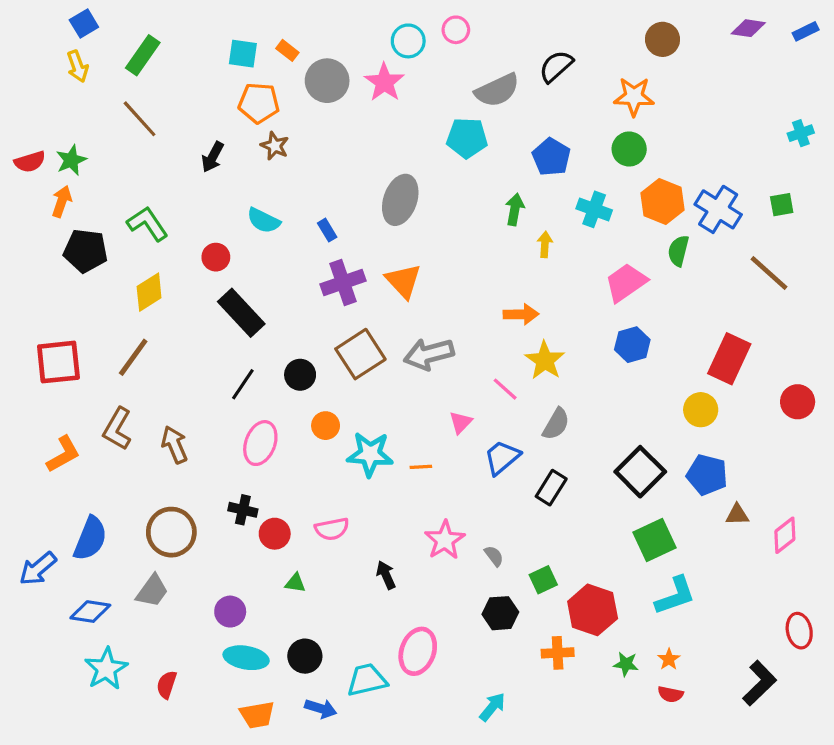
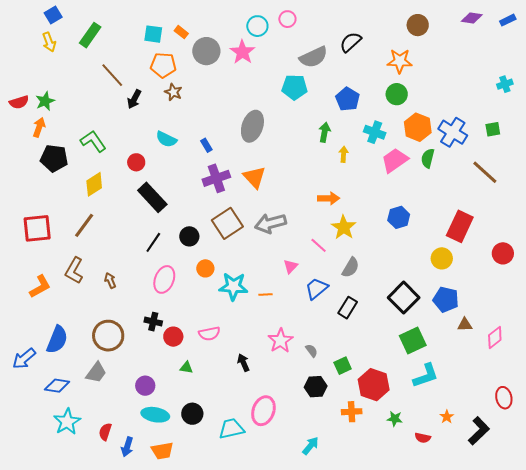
brown line: (140, 119) -> (112, 75), moved
pink trapezoid: (626, 283) -> (395, 160), moved
brown arrow: (175, 445) -> (110, 280), size x0.7
orange star: (669, 659) -> (447, 417), moved
blue arrow: (321, 709) -> (127, 447), moved, turned 90

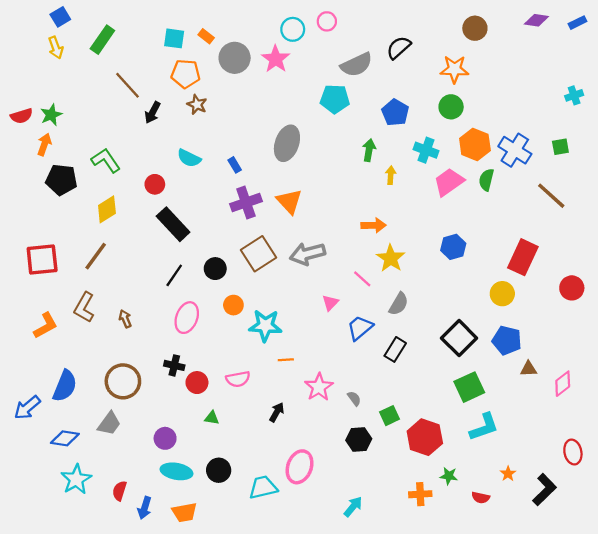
orange line: (265, 295) -> (286, 360), moved
black arrow: (243, 363) -> (277, 412), turned 54
orange cross: (352, 412) -> (420, 494), moved

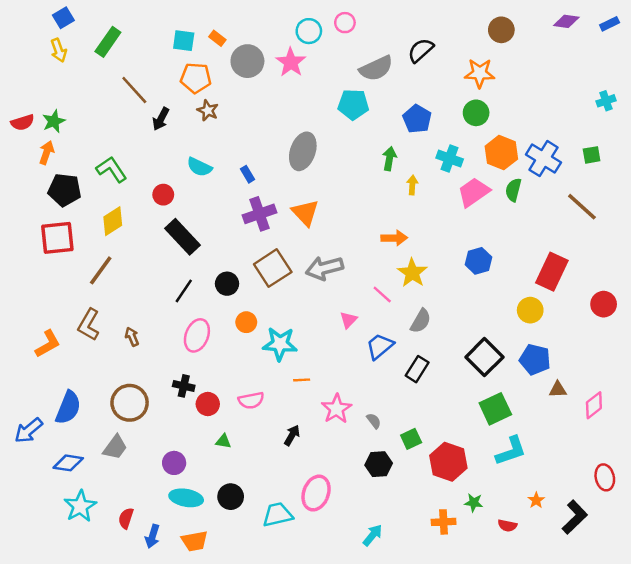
red square: (42, 259) -> (57, 238), moved

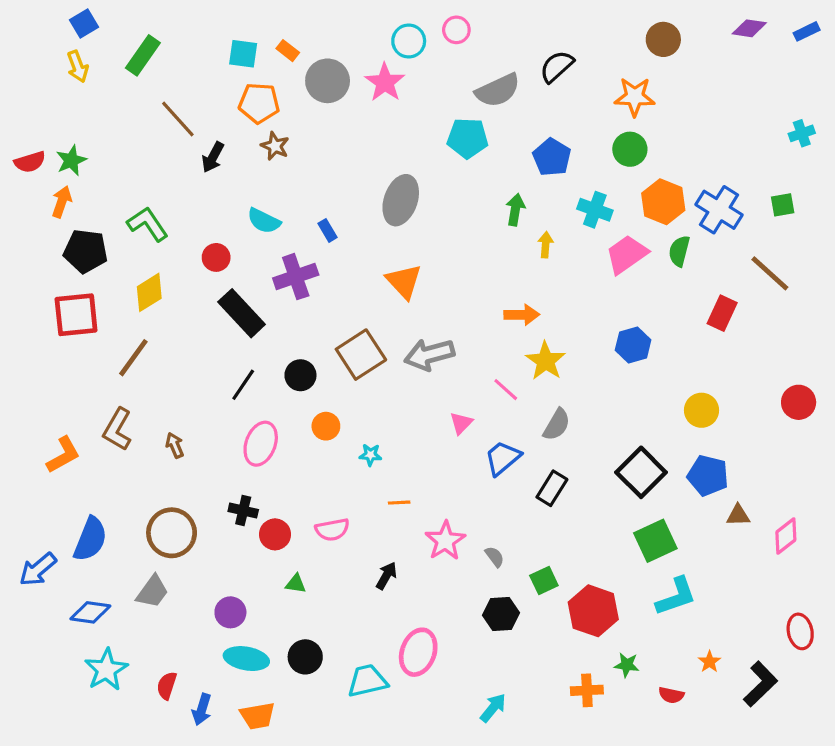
purple cross: (259, 214) -> (296, 277), moved
red rectangle: (552, 272) -> (722, 313), moved, size x0.7
cyan star: (280, 344) -> (370, 455), size x0.5

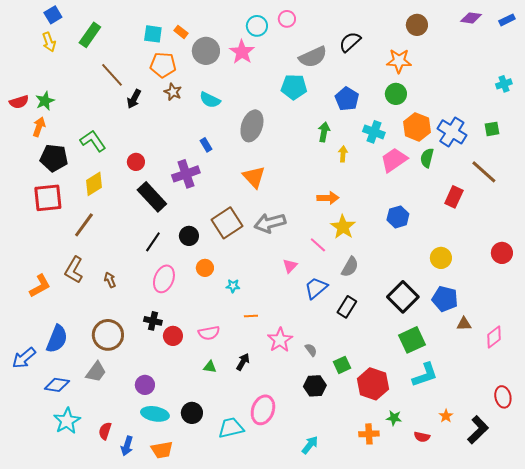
cyan semicircle: (264, 221) -> (210, 100), moved
green triangle: (296, 584) -> (210, 367), moved

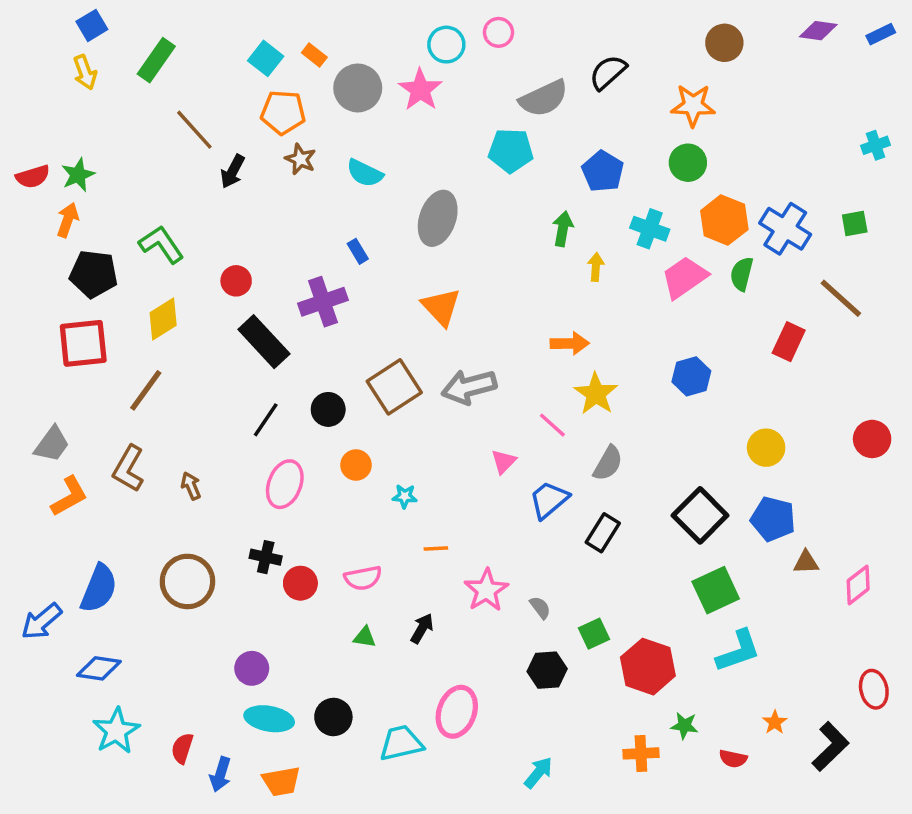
cyan square: (153, 34) -> (266, 58), turned 30
gray trapezoid: (96, 372) -> (52, 444), moved

